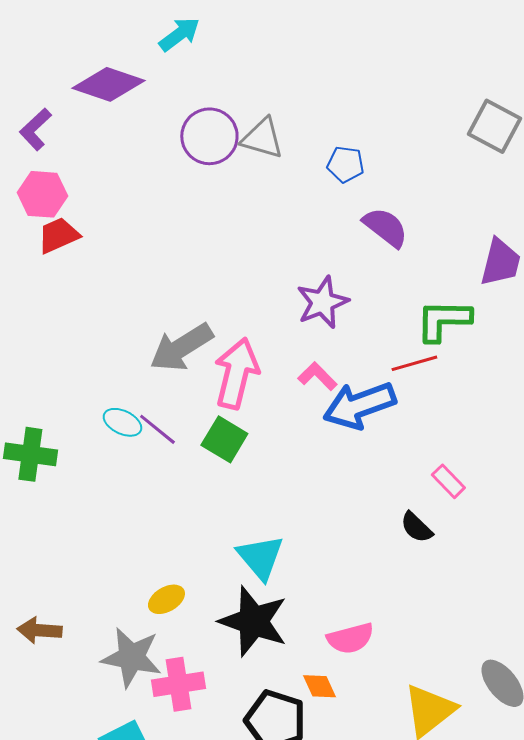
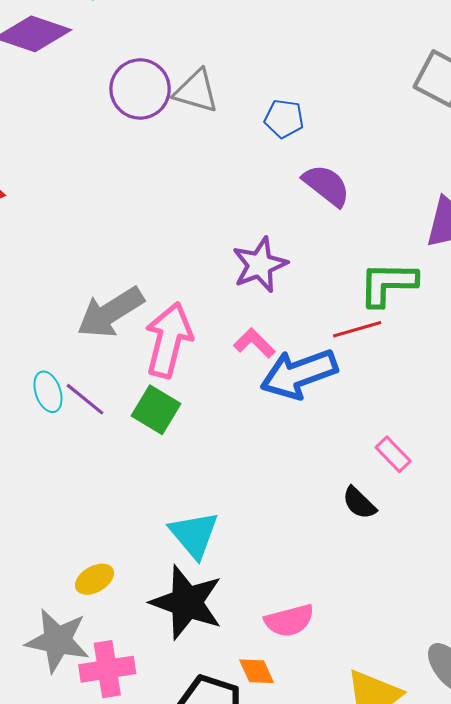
cyan ellipse: (122, 422) -> (48, 392), turned 45

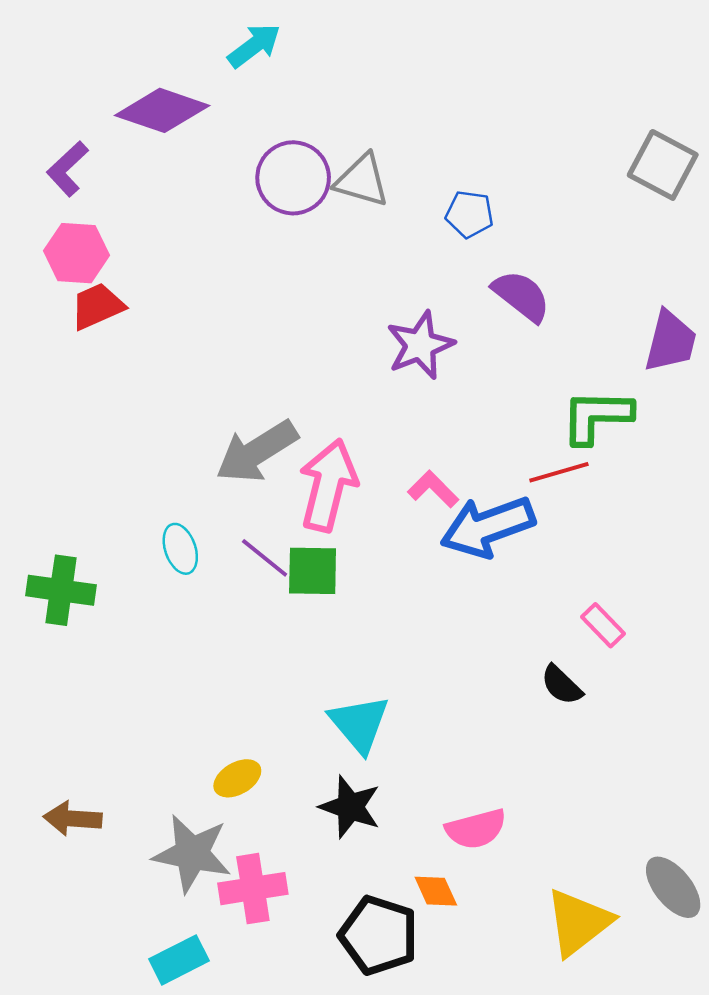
purple star: (260, 265) -> (420, 345), moved
purple line: (85, 399) -> (265, 558), moved
green square: (156, 410) -> (313, 571), turned -30
black star: (187, 602) -> (350, 807), size x0.7

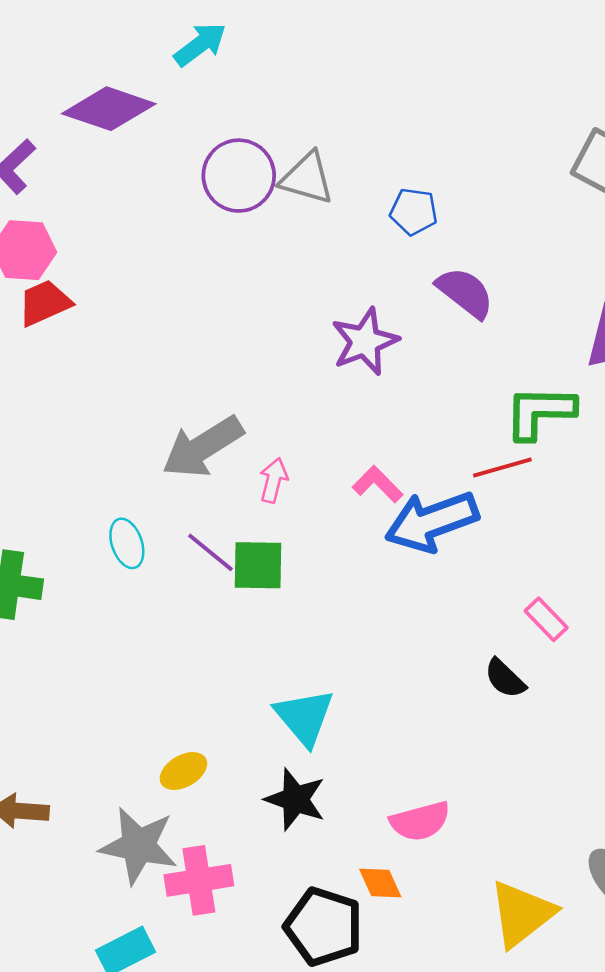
pink arrow: (328, 485) -> (273, 480), size x0.5

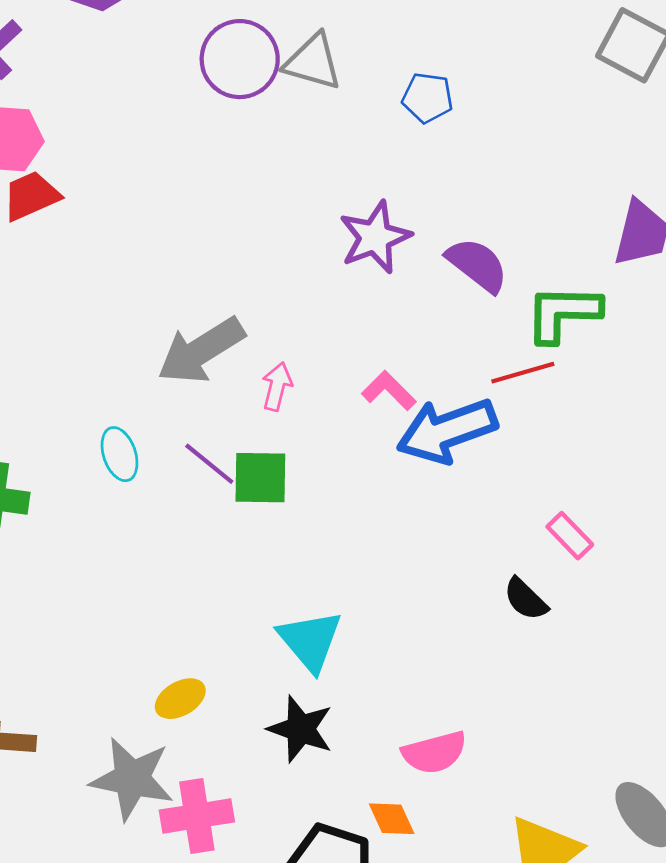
purple semicircle: (465, 293) -> (477, 265), moved

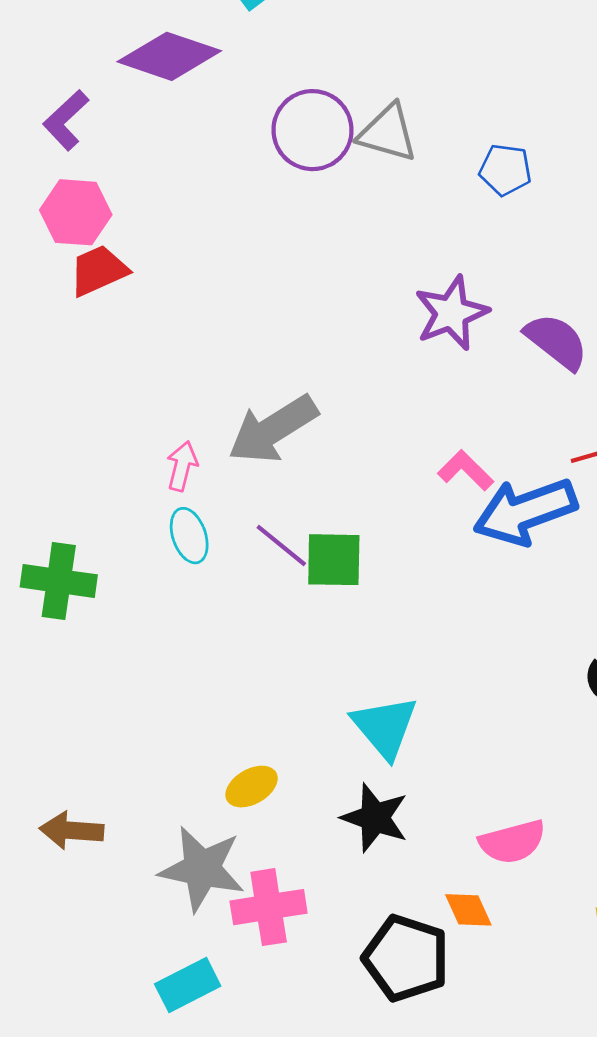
pink arrow: (277, 386) -> (182, 466), moved

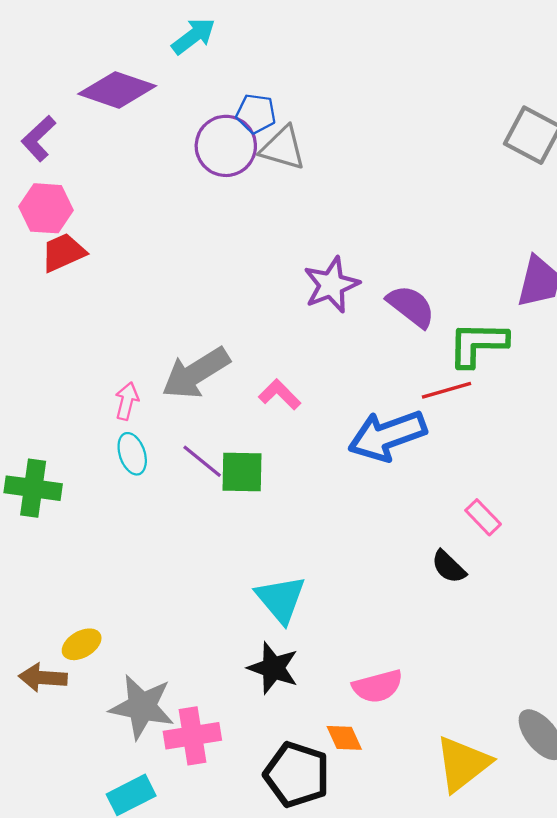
blue pentagon: (505, 170) -> (256, 114), moved
pink L-shape: (466, 470) -> (280, 395), moved
yellow ellipse: (252, 787) -> (82, 644), moved

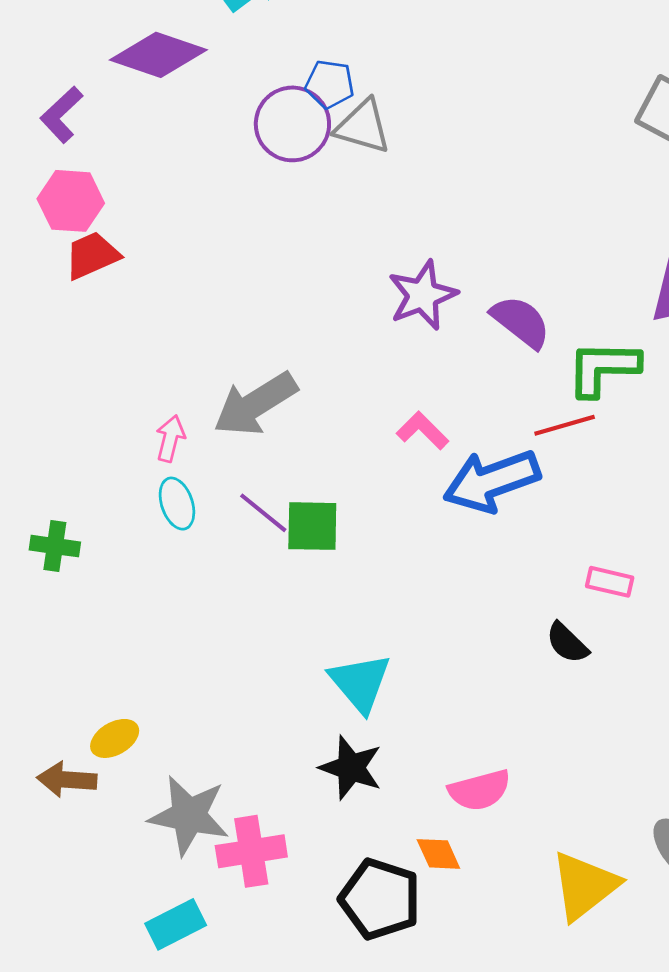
pink L-shape: (280, 395) -> (423, 431), moved
green cross: (33, 488) -> (55, 546), size x0.7
pink rectangle: (483, 517) -> (610, 582), turned -33

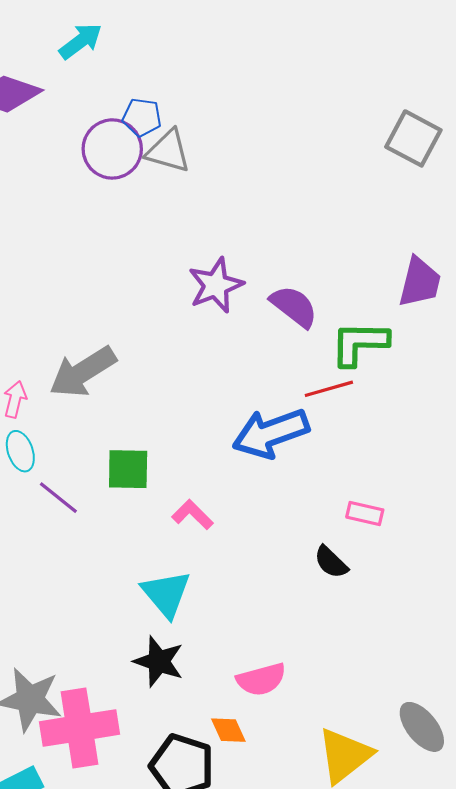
pink L-shape: (423, 431) -> (193, 515), moved
purple line: (263, 513) -> (58, 498), moved
pink cross: (251, 851) -> (79, 728), size x1.4

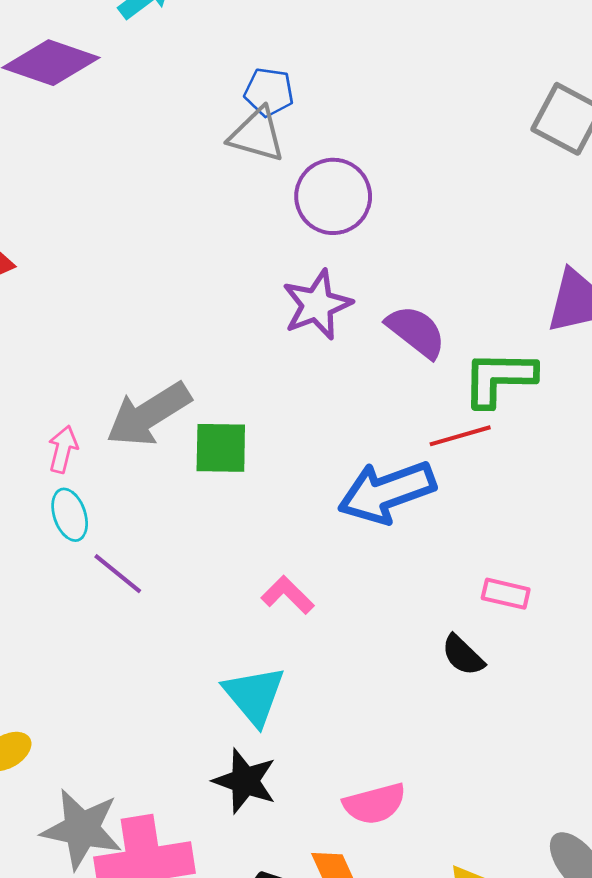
blue pentagon: (142, 117) -> (269, 92), moved
purple circle: (112, 149) -> (333, 196), moved
green square: (128, 469) -> (221, 448), moved

